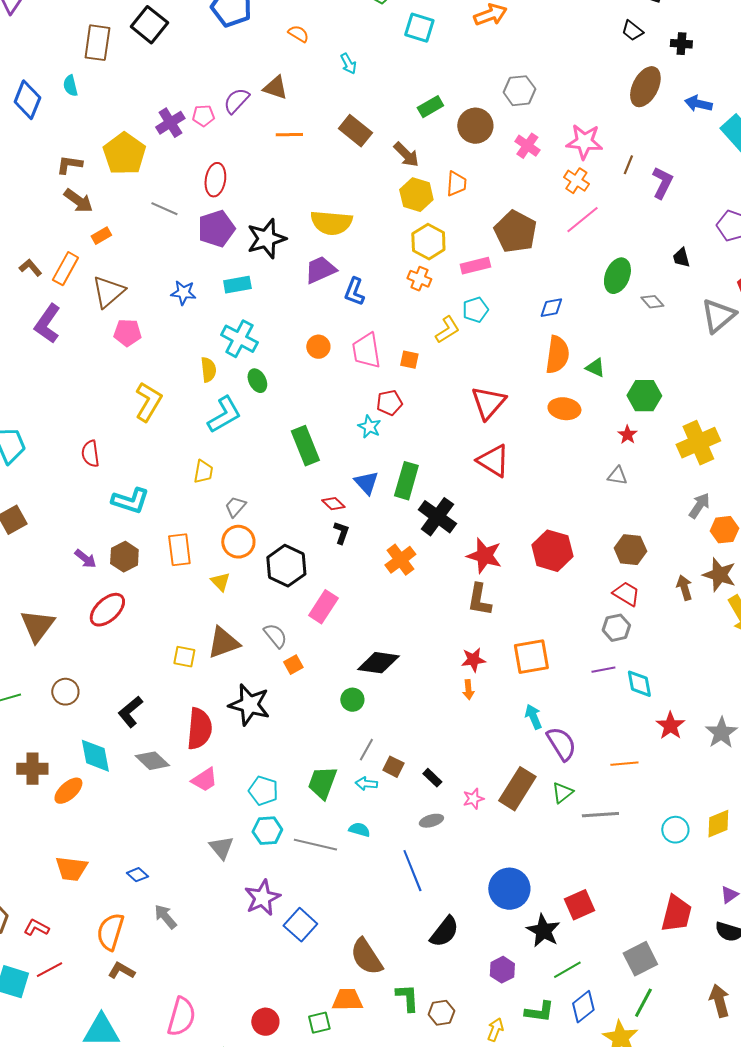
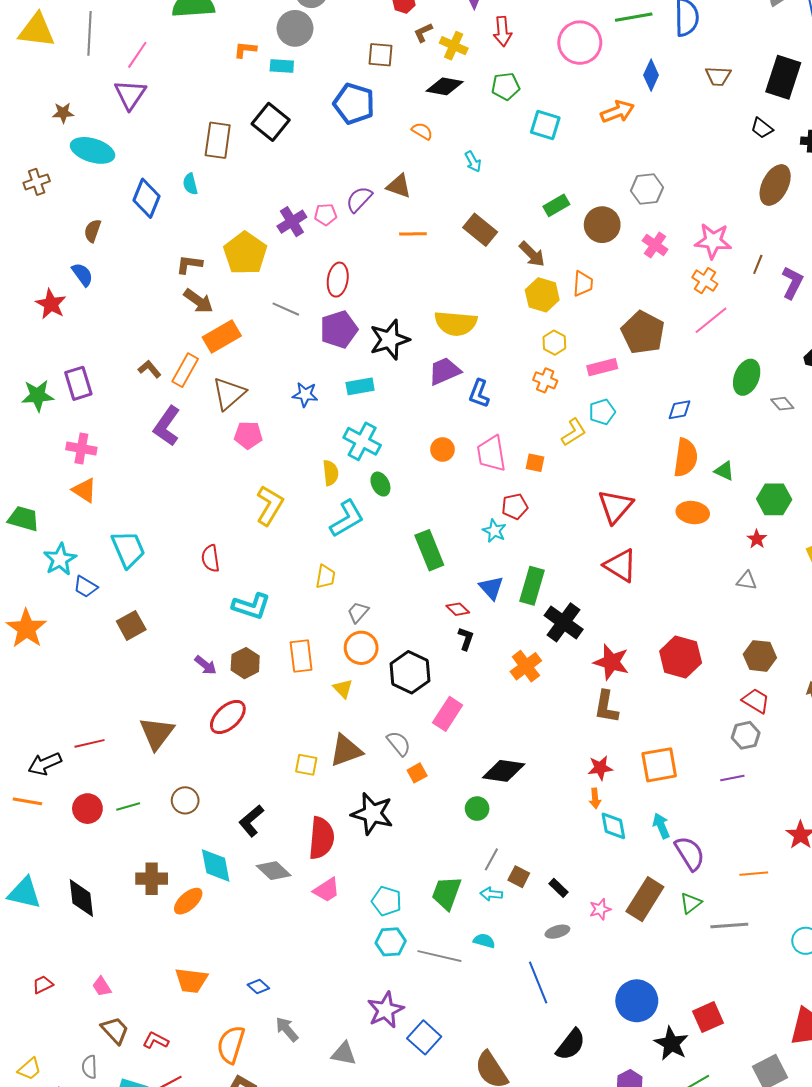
orange rectangle: (101, 236) -> (222, 337), size x1.8
yellow hexagon: (428, 242) -> (554, 343), size x0.7
cyan diamond: (639, 684) -> (613, 826), moved
gray triangle: (221, 848) -> (344, 1054), moved, turned -40

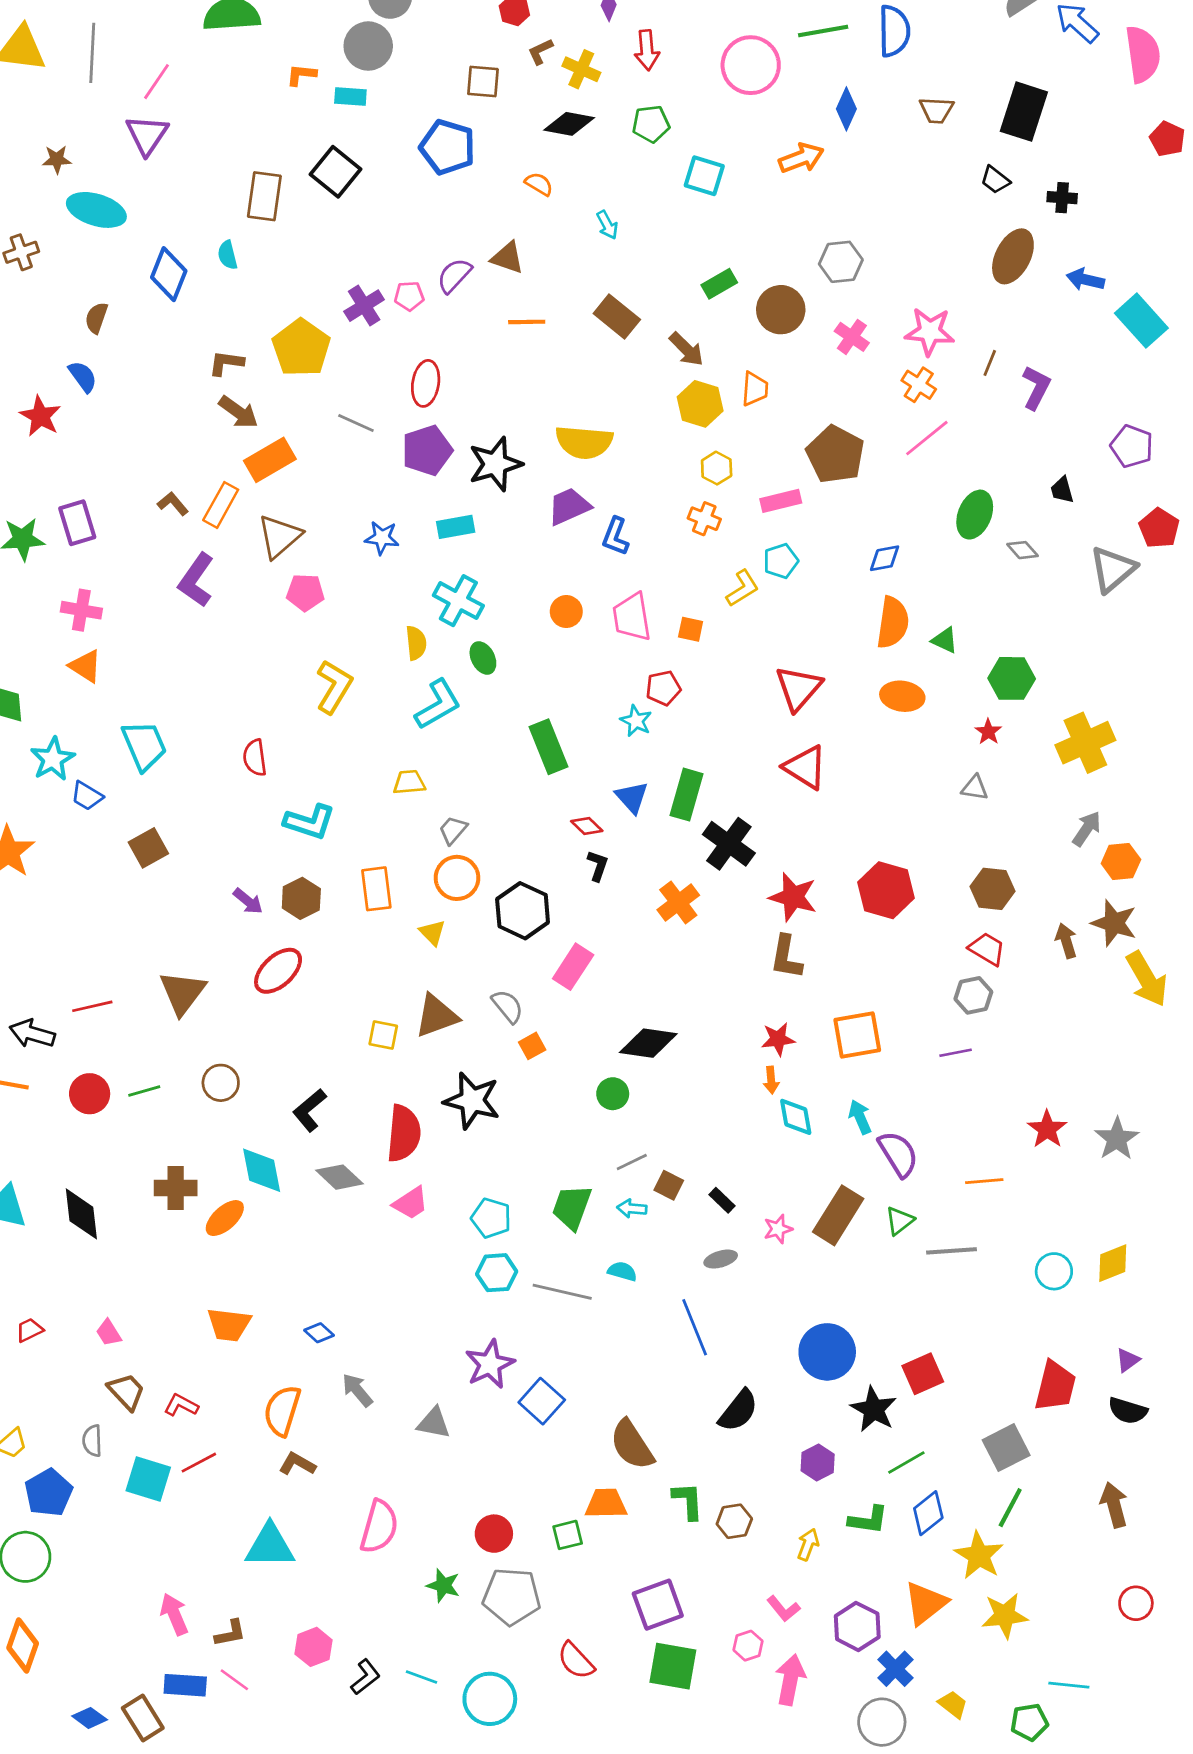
yellow trapezoid: (326, 577) -> (409, 782), turned -105
black arrow: (45, 764) -> (32, 1034), turned 40
gray line: (491, 859) -> (632, 1162), turned 35

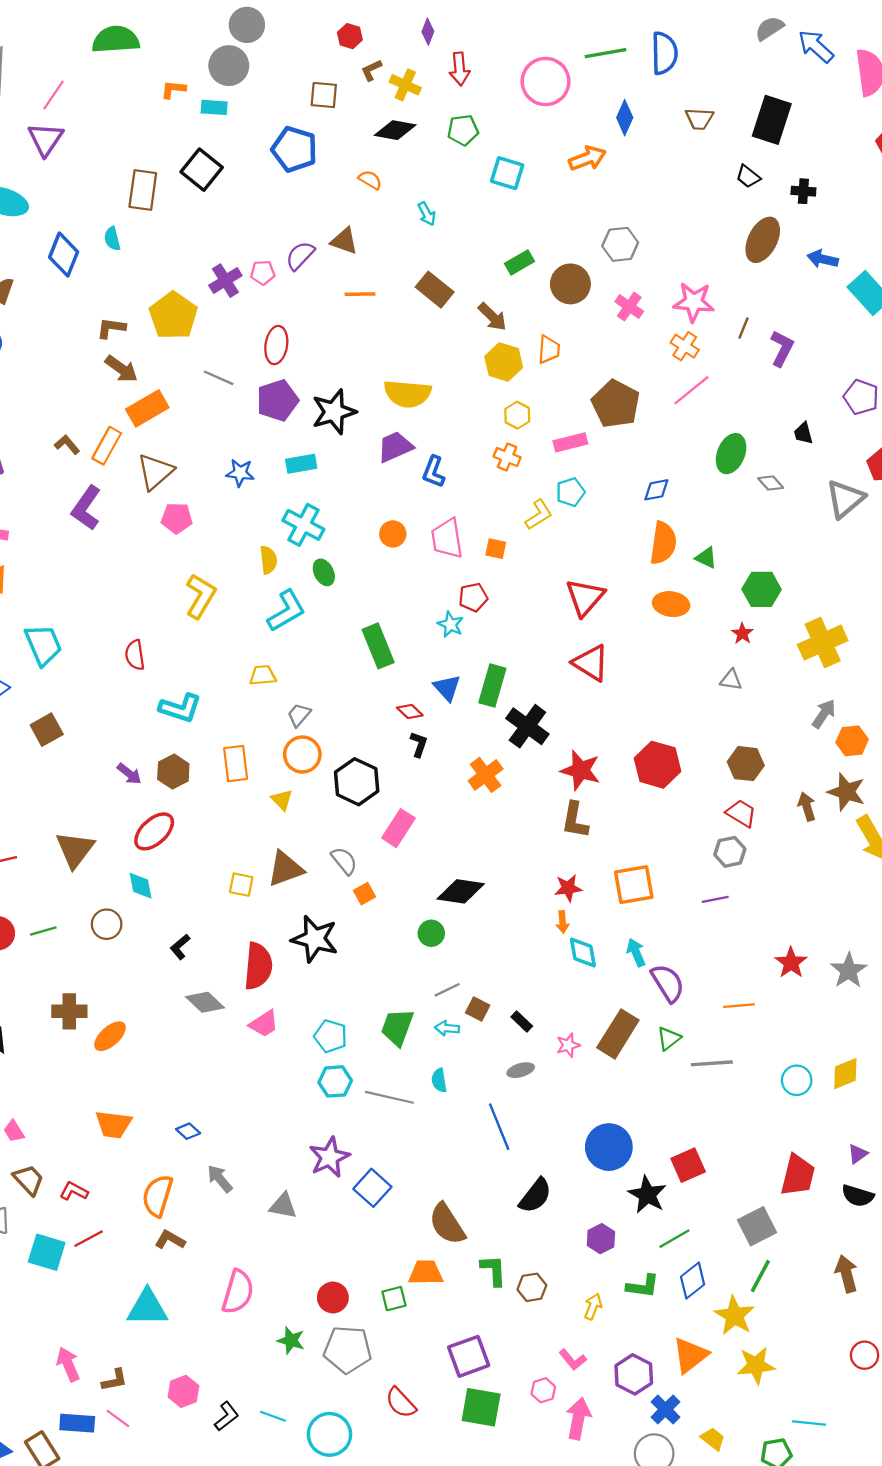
black L-shape: (309, 1110) -> (180, 947), size x0.7
cyan diamond: (262, 1170) -> (141, 886), moved, size x0.7
cyan semicircle: (622, 1271) -> (439, 1080), turned -115

